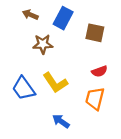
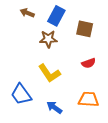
brown star: (43, 44) -> (48, 39), moved
blue trapezoid: (24, 88) -> (21, 94), moved
orange trapezoid: (95, 99) -> (89, 99), moved, turned 80

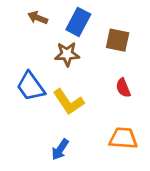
red semicircle: (89, 63) -> (123, 88), turned 88
blue trapezoid: (21, 94) -> (31, 86), moved
blue arrow: (54, 107) -> (60, 149), moved, turned -91

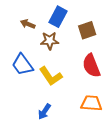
brown arrow: (38, 18) -> (28, 24), moved
brown square: (118, 40) -> (87, 30), turned -30
red semicircle: (123, 88) -> (91, 66), size x1.6

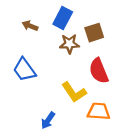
brown star: (50, 41) -> (69, 44), moved
yellow L-shape: (51, 76) -> (74, 92), moved

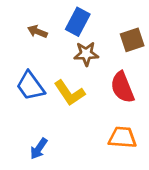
brown square: (94, 33) -> (132, 40), moved
yellow L-shape: (74, 92) -> (69, 93), moved
blue arrow: (48, 120) -> (39, 149), moved

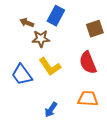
brown star: (86, 54) -> (41, 39), moved
blue trapezoid: (30, 86) -> (22, 75), moved
blue arrow: (39, 149) -> (51, 110), moved

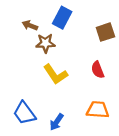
red semicircle: (88, 63) -> (98, 70), size x0.7
blue trapezoid: (22, 75) -> (24, 113), moved

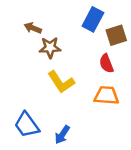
blue rectangle: (62, 18) -> (93, 19), moved
red semicircle: (98, 70) -> (106, 64), moved
orange trapezoid: (98, 110) -> (106, 95), moved

